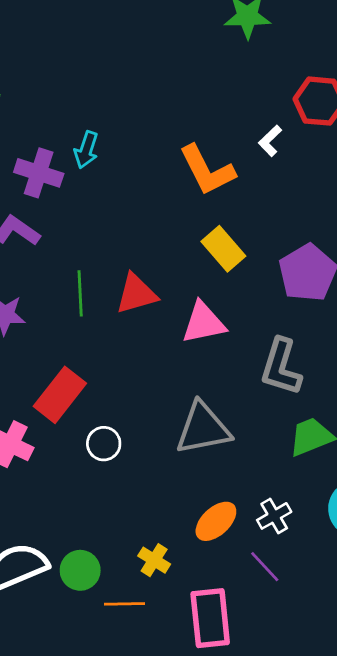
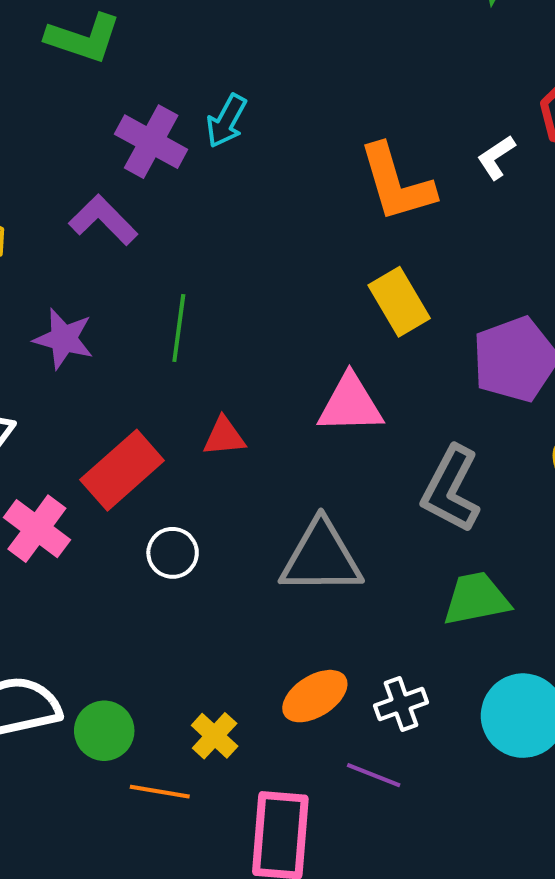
red triangle: (136, 294) -> (224, 437), moved, size x0.7
purple line: (265, 567) -> (374, 775), turned -36

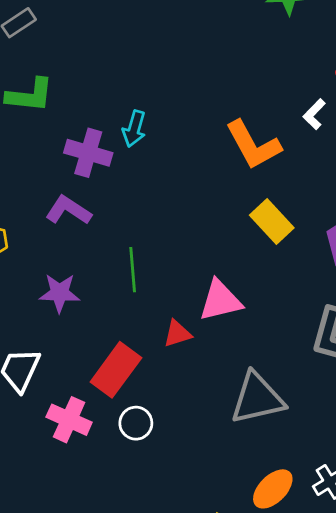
pink triangle: (350, 404) -> (220, 301), moved
white circle: (173, 553) -> (136, 423), moved

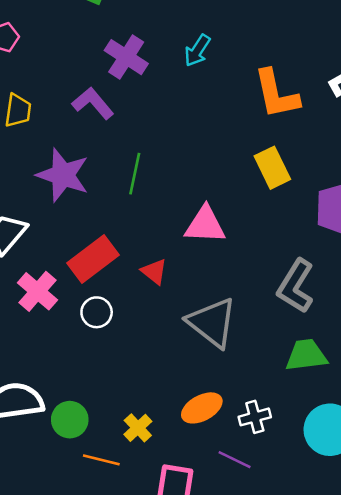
cyan arrow: (134, 129) -> (197, 51), moved
purple star: (60, 293) -> (63, 175), size x1.4
red triangle: (177, 334) -> (154, 272), moved, turned 40
gray triangle: (257, 398) -> (212, 323), turned 34

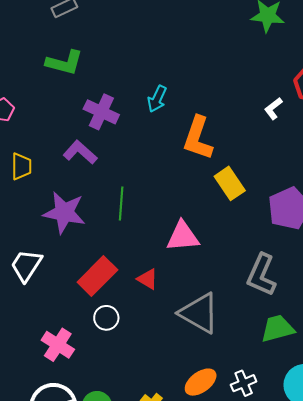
orange L-shape: (276, 94) -> (198, 138), moved, turned 39
pink cross: (38, 291) -> (58, 345), moved

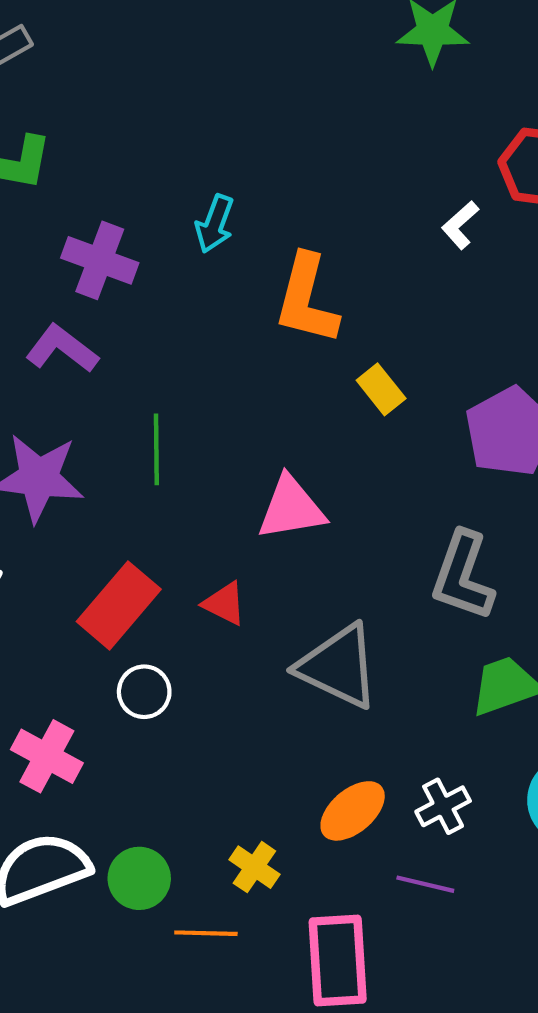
yellow rectangle: (230, 183) -> (381, 389), size x0.7

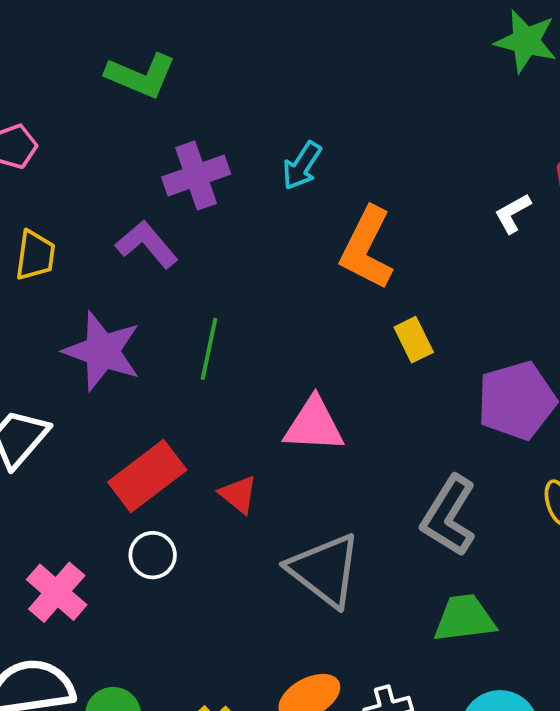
purple cross: (100, 260) -> (196, 176), turned 38

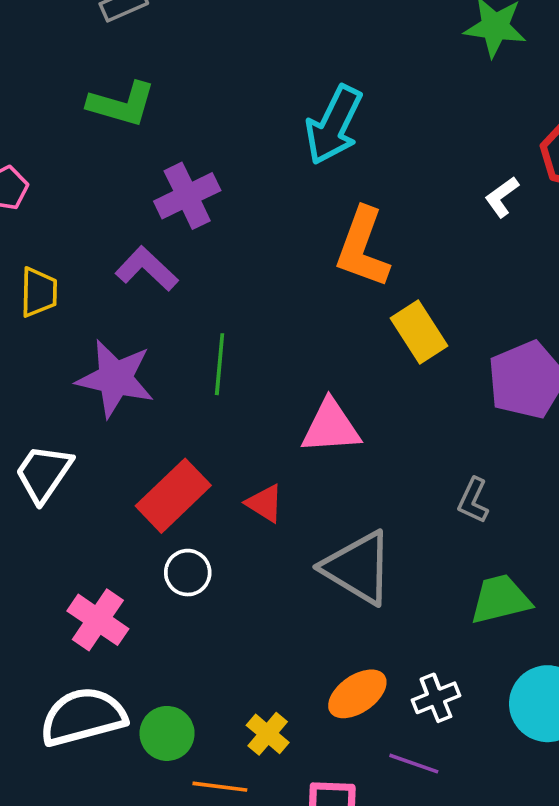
cyan arrow: (302, 166) -> (334, 125), moved, size x1.6
yellow rectangle: (414, 340) -> (419, 332), size x1.4
gray L-shape: (449, 516) -> (473, 500), size x0.6

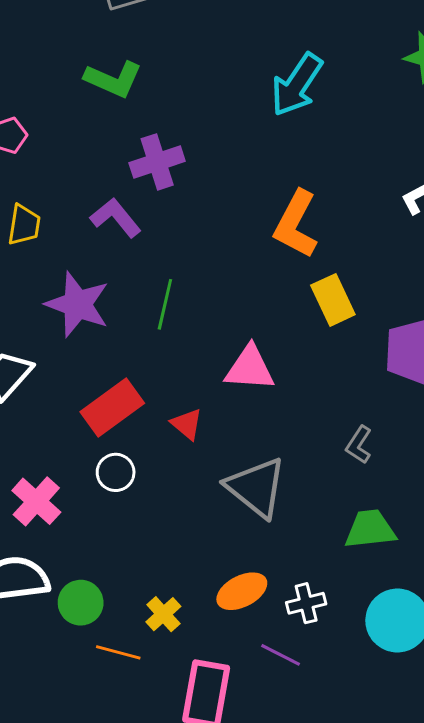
cyan arrow: (334, 125) -> (297, 85), moved

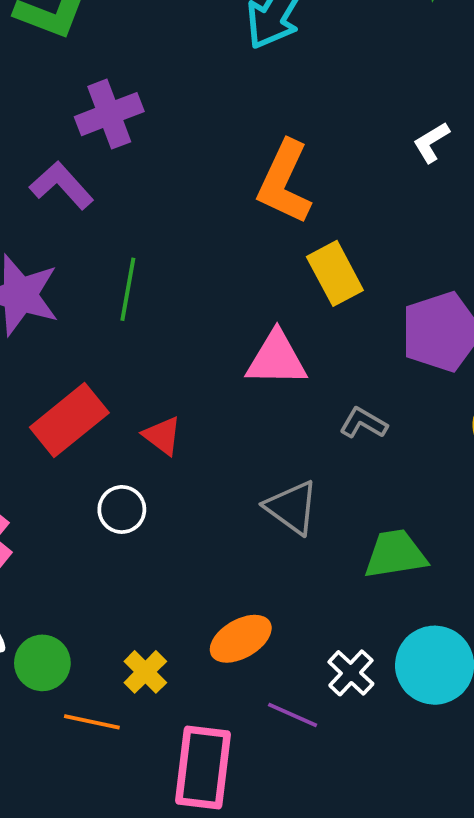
pink triangle: (250, 368) -> (277, 359), moved
gray L-shape: (359, 445) -> (363, 423), moved, turned 90
white circle: (116, 472) -> (122, 509), moved
gray triangle: (256, 487) -> (292, 507), moved, size x0.7
white cross: (306, 603) -> (351, 673), moved, turned -30

